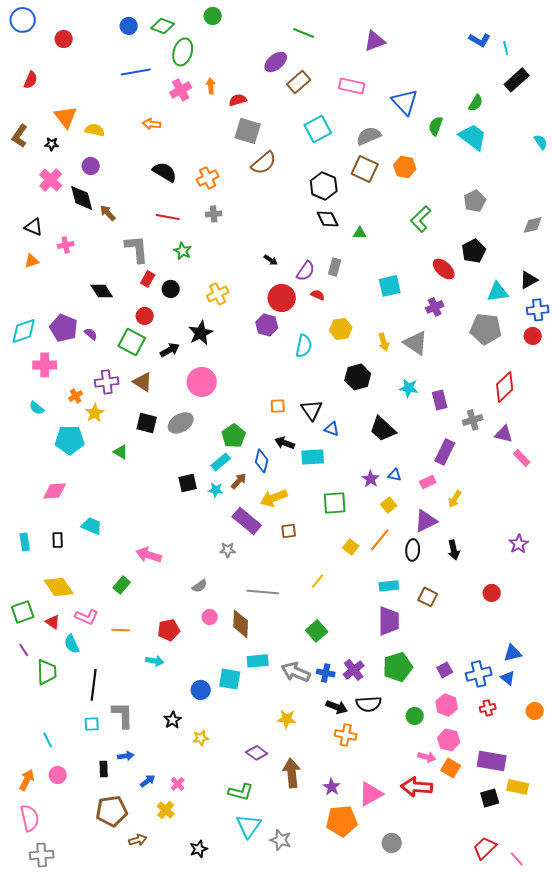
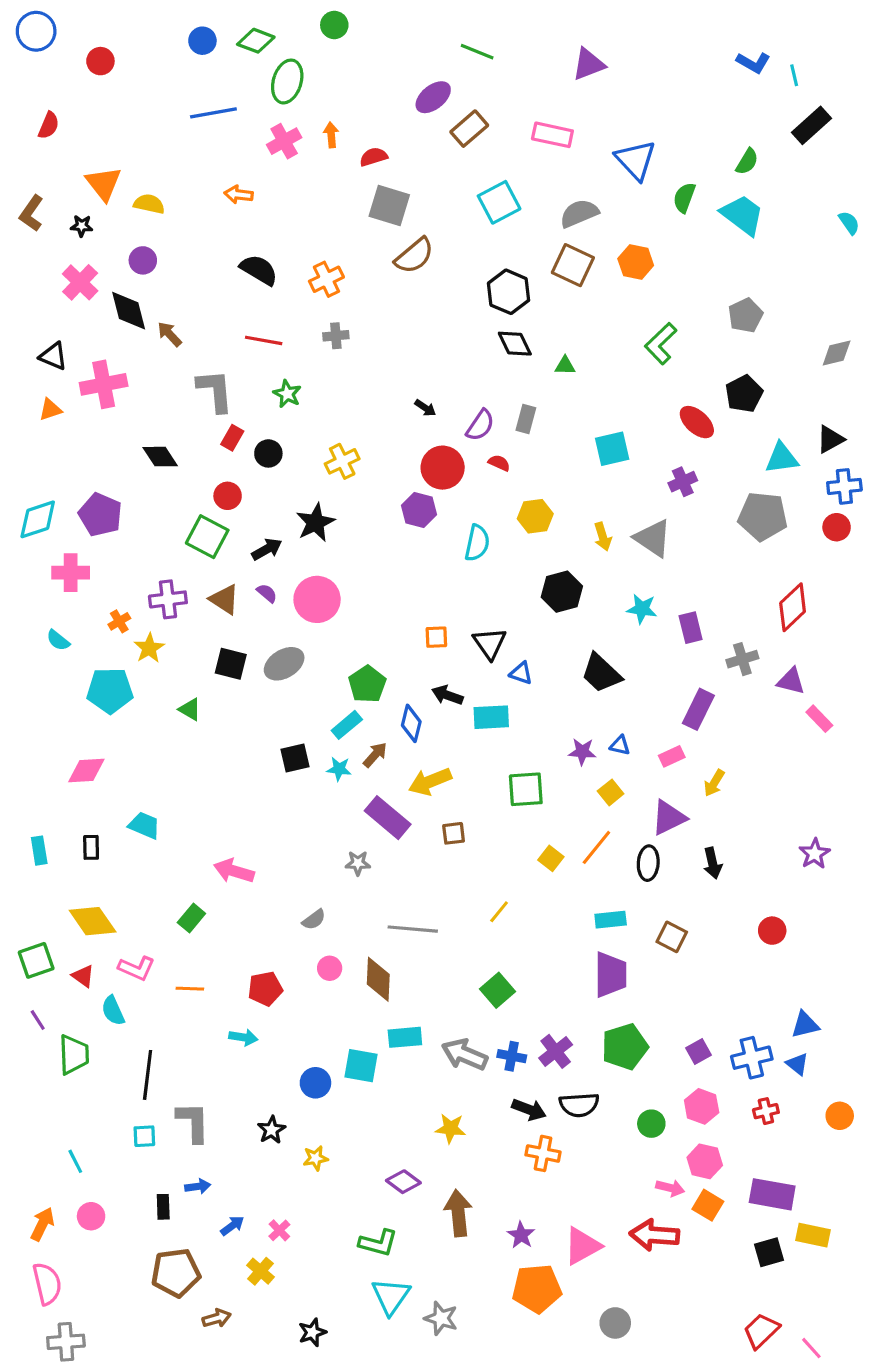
pink cross: (66, 245) -> (104, 384), size x1.8
purple semicircle: (91, 334) -> (267, 593), moved
purple star: (371, 479) -> (582, 752), turned -30

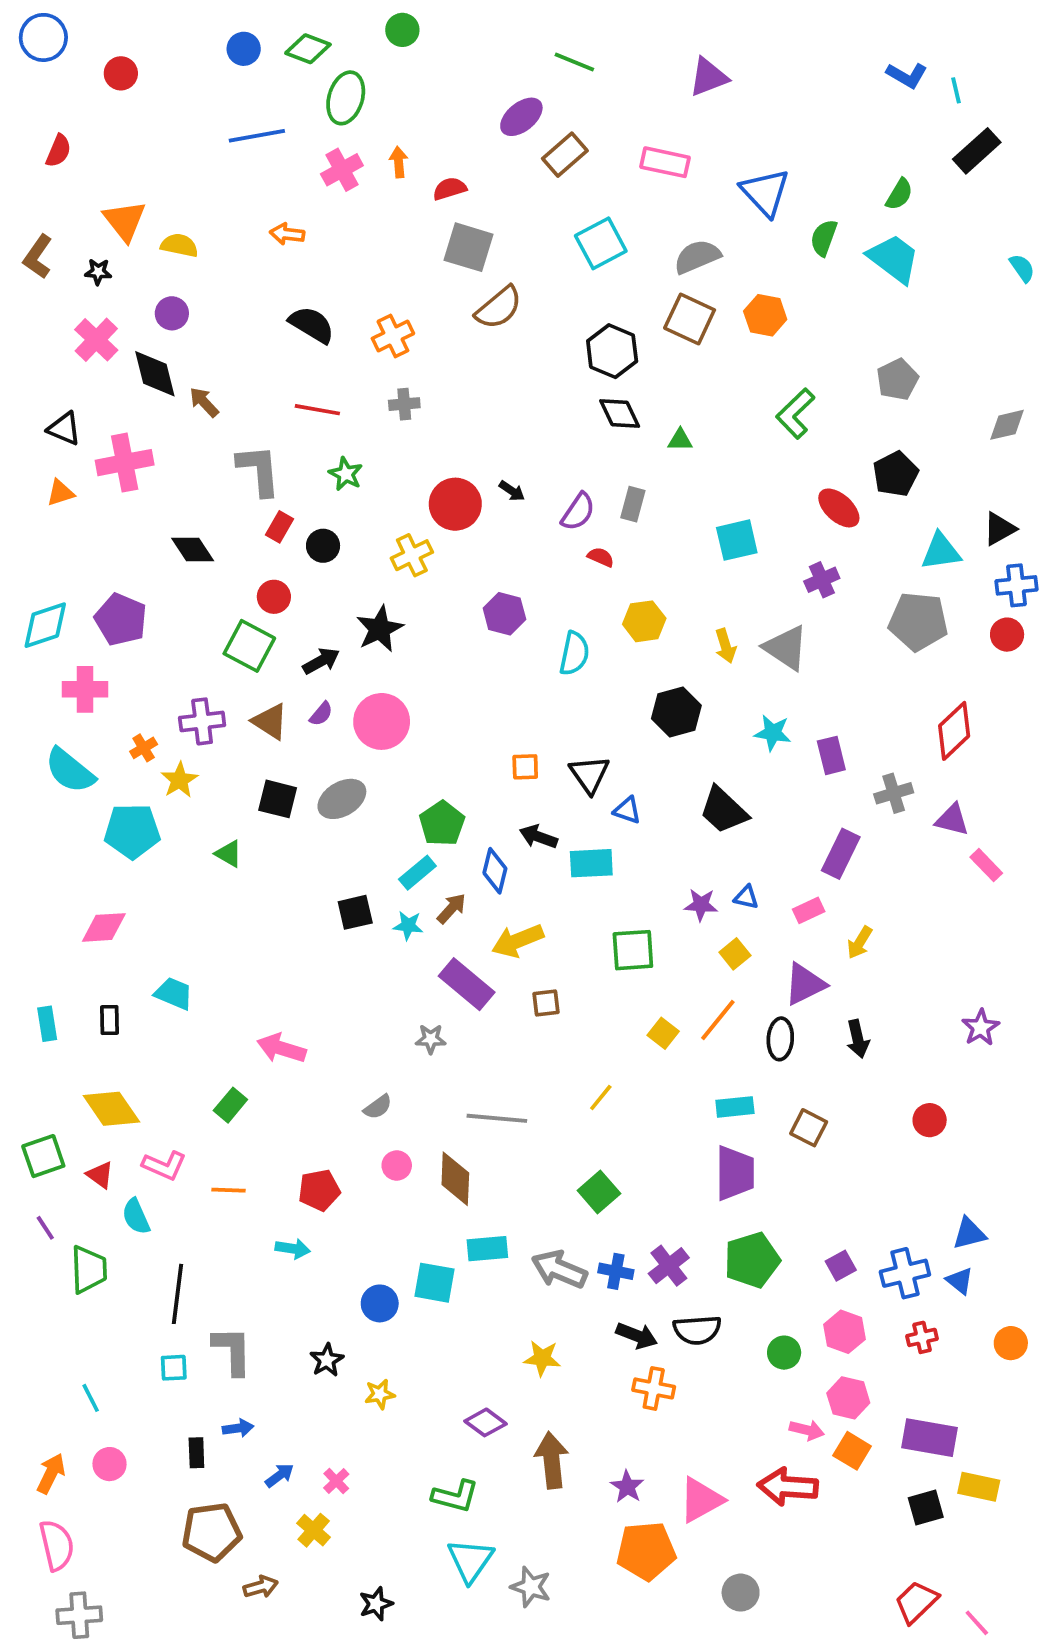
red circle: (443, 468) -> (455, 504), moved
purple semicircle: (267, 593) -> (321, 714), turned 90
cyan semicircle: (58, 640) -> (70, 771), size x1.8

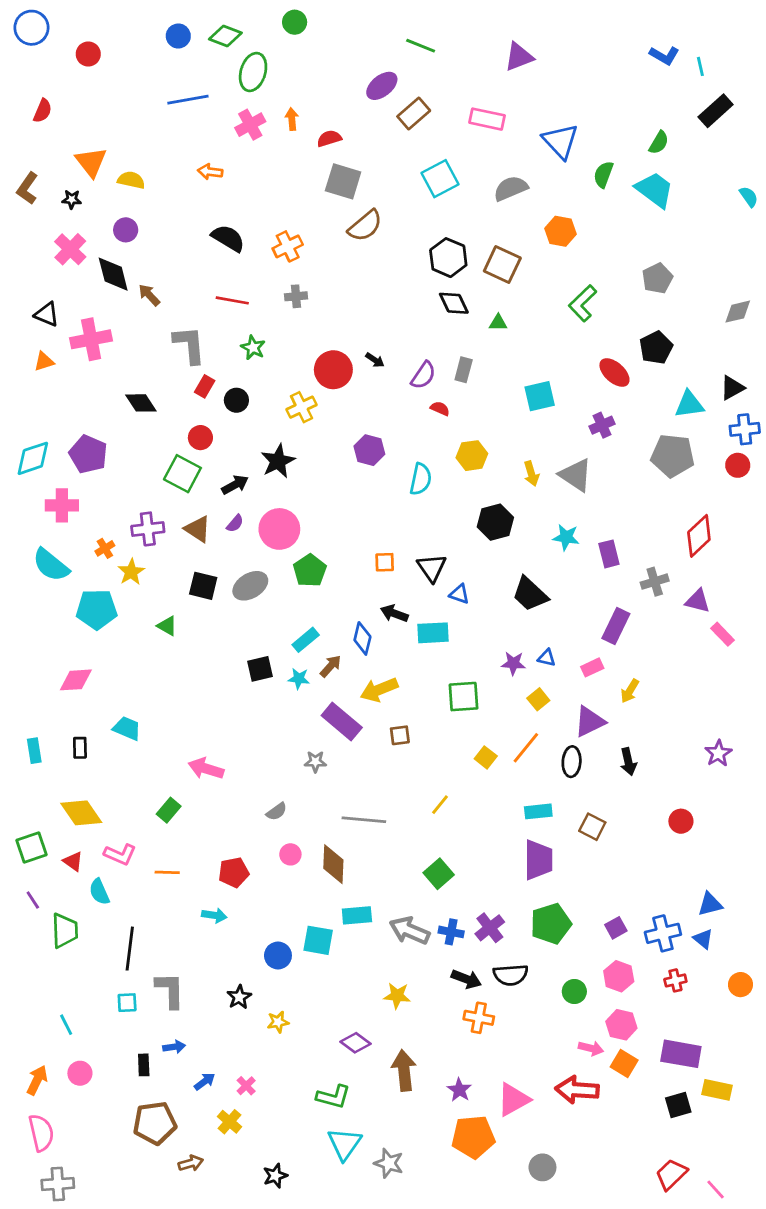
brown square: (690, 319) -> (502, 264), moved
green pentagon: (442, 823) -> (310, 571), moved

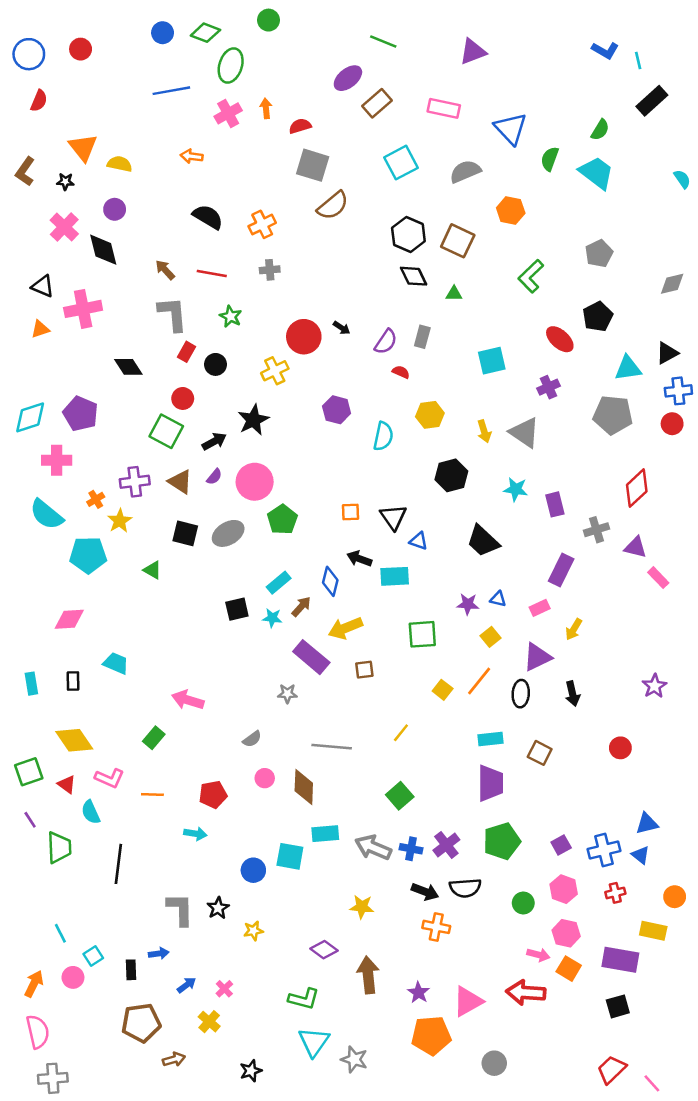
blue circle: (31, 28) -> (29, 54), moved
brown arrow: (149, 295) -> (165, 270), moved
gray L-shape: (170, 990) -> (180, 909), moved
cyan square: (127, 1003) -> (93, 956), moved, turned -30
yellow rectangle: (717, 1090) -> (653, 931), moved

